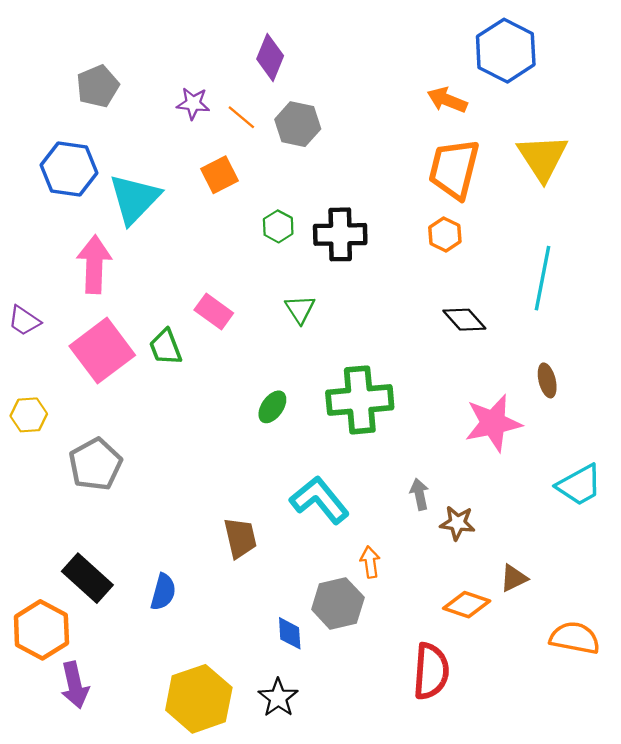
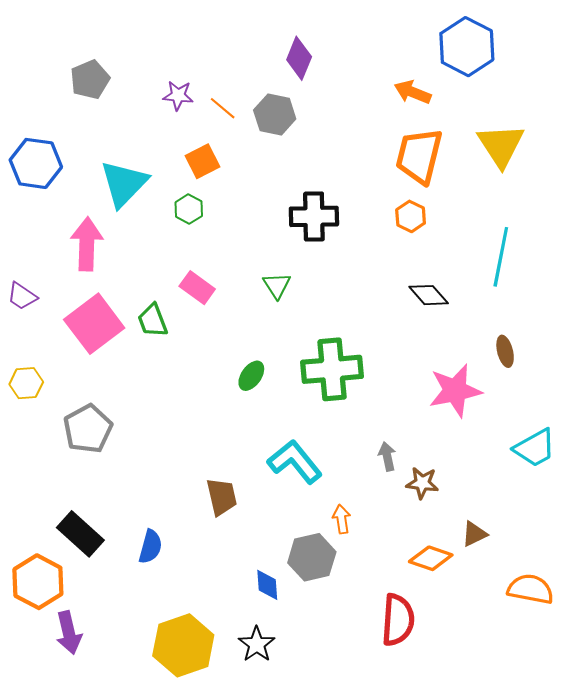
purple diamond: (270, 57) -> (299, 58), moved
blue hexagon: (69, 169) -> (36, 163), moved
green hexagon: (278, 226) -> (189, 209), moved

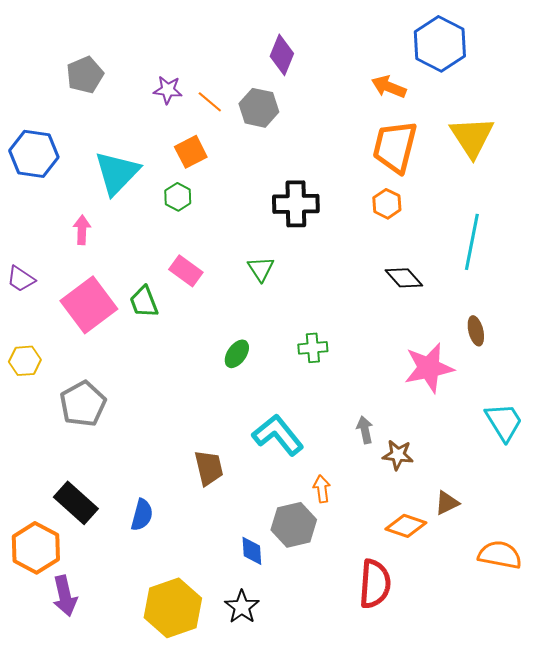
pink arrow: (87, 244) -> (82, 230), size x0.6
green cross: (332, 369) -> (313, 348), size x0.5
cyan trapezoid: (535, 448) -> (504, 422), turned -93

